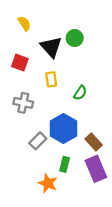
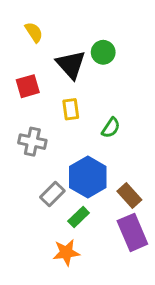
red square: (20, 63) -> (28, 86), turned -36
green rectangle: (65, 164) -> (79, 217), moved, turned 32
orange star: (48, 183) -> (66, 252), turned -30

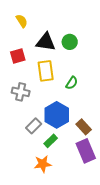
green circle: (103, 52) -> (70, 42), moved
black triangle: (71, 65) -> (46, 42), turned -40
yellow rectangle: (71, 109) -> (46, 71), size x1.5

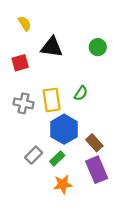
green circle: (70, 42) -> (98, 47), moved
yellow rectangle: (46, 71) -> (52, 100), moved
gray rectangle: (34, 126) -> (34, 155), moved
orange star: (43, 164) -> (63, 184), moved

